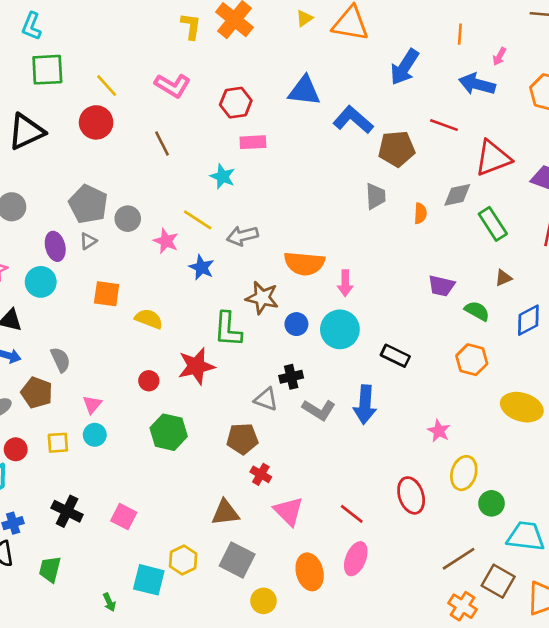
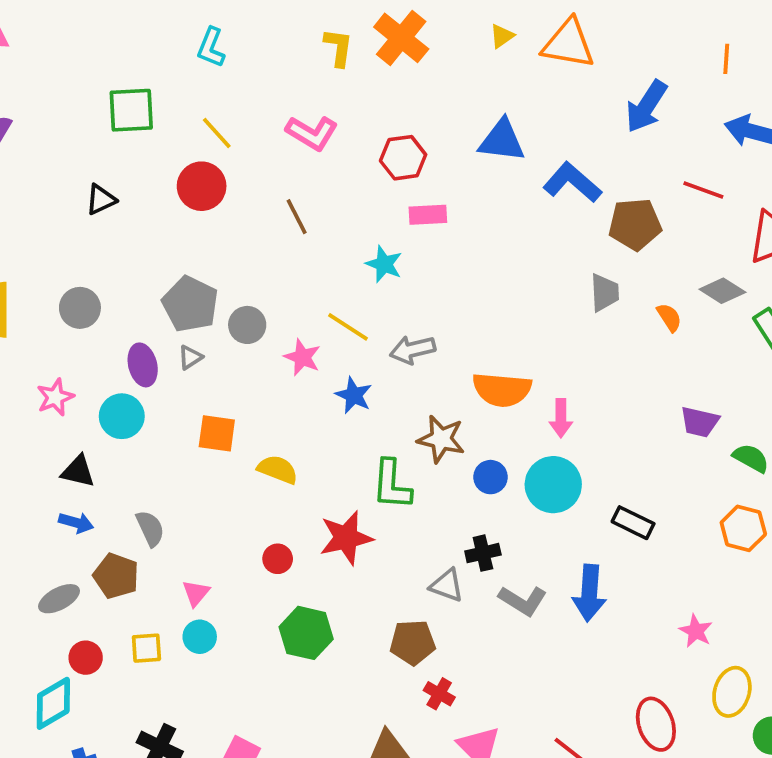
cyan L-shape: (31, 26) -> (211, 47), moved
black triangle: (26, 132) -> (101, 200), size x0.6
gray diamond: (457, 195) -> (722, 291), turned 44
orange semicircle: (420, 213) -> (669, 317), turned -36

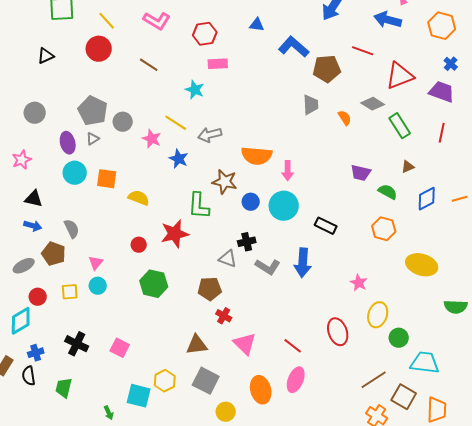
blue triangle: (502, 141) -> (257, 25), size x0.6
brown line: (297, 217) -> (149, 65), turned -30
cyan circle: (122, 416) -> (75, 173), moved

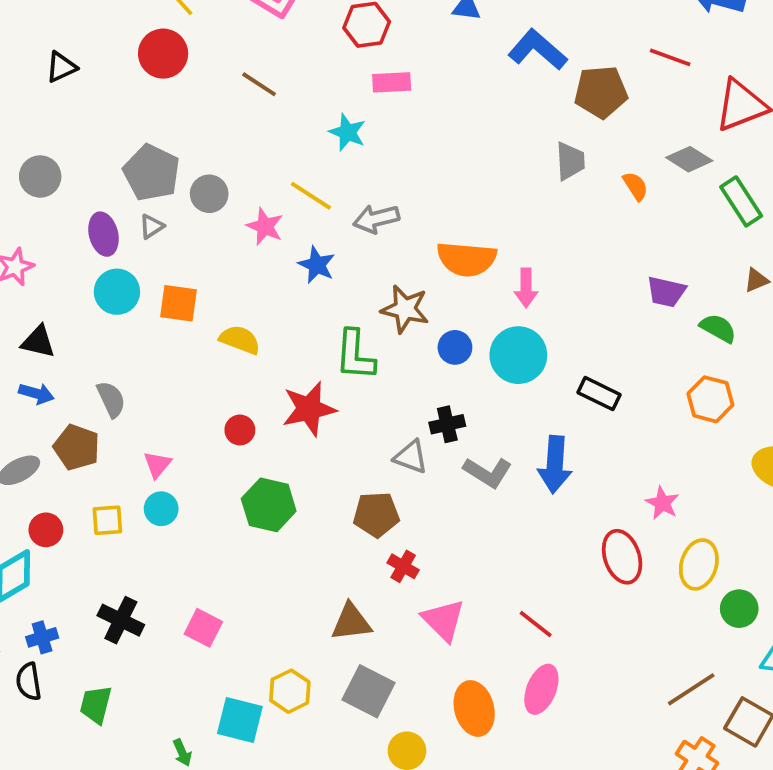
red ellipse: (338, 332) -> (622, 557), moved

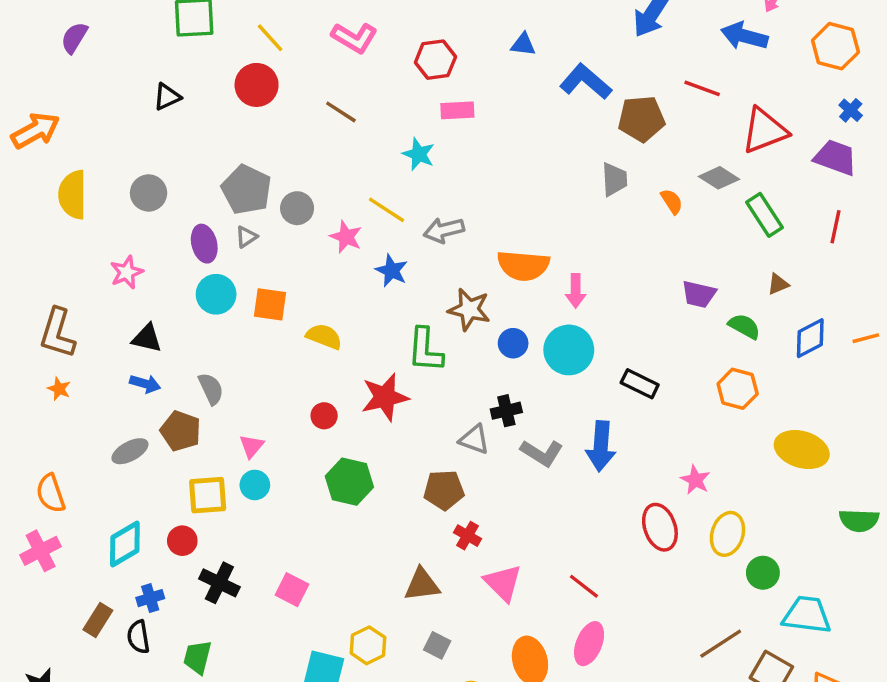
yellow square: (107, 520) -> (208, 495), size x1.4
red circle: (46, 530) -> (182, 541), moved
gray square: (369, 691) -> (437, 645), size x0.6

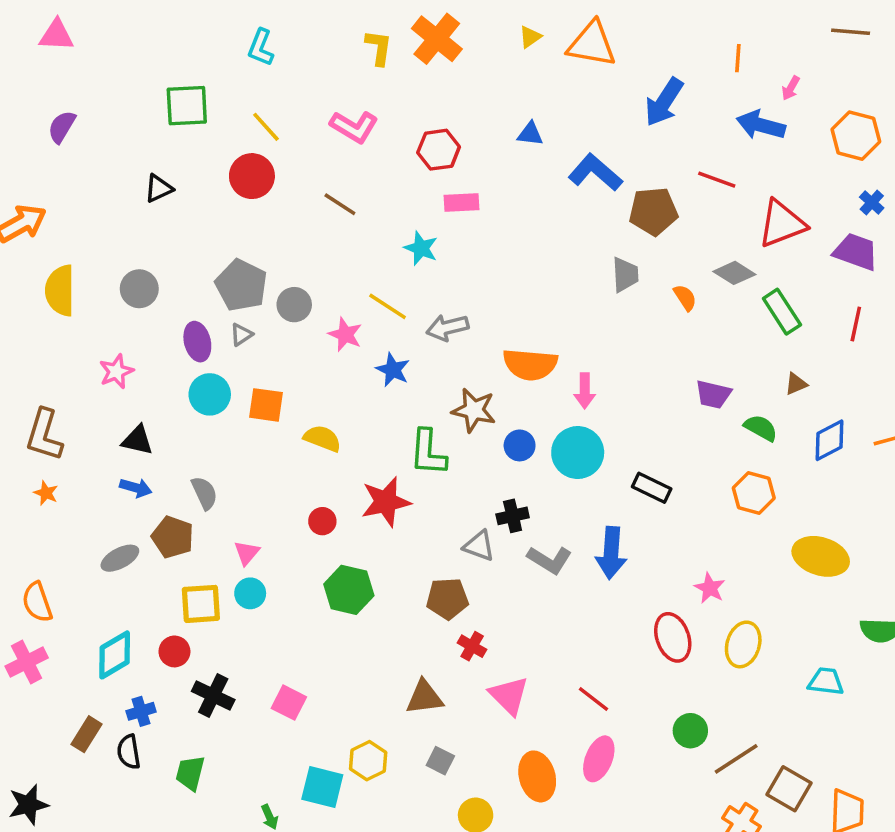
green circle: (763, 573) -> (690, 731), moved
cyan trapezoid: (807, 615) -> (826, 681), moved, size x0.7

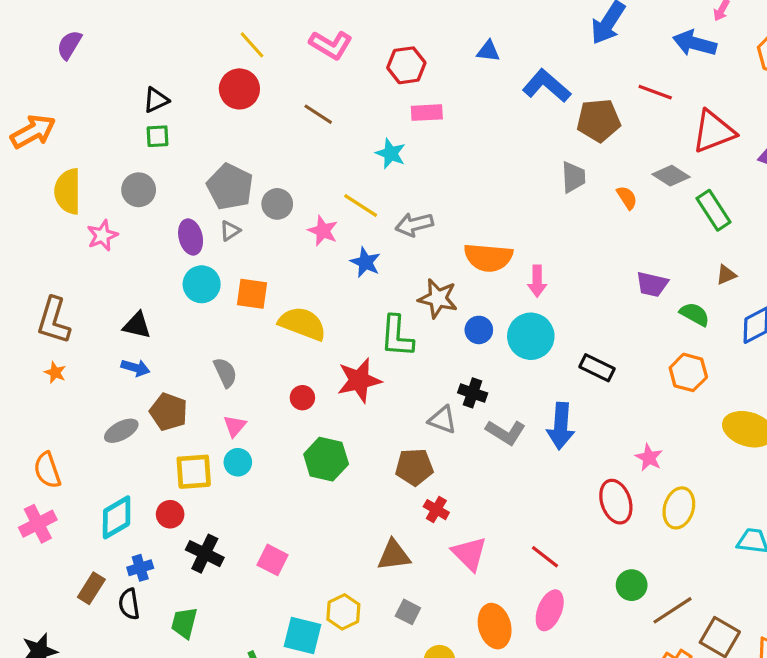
green square: (187, 106) -> (158, 136), moved, size x0.6
pink star: (116, 372) -> (102, 235), moved
yellow semicircle: (322, 438) -> (302, 324), size x1.4
gray semicircle: (204, 493) -> (225, 372), moved
black cross: (513, 516) -> (473, 393), turned 32

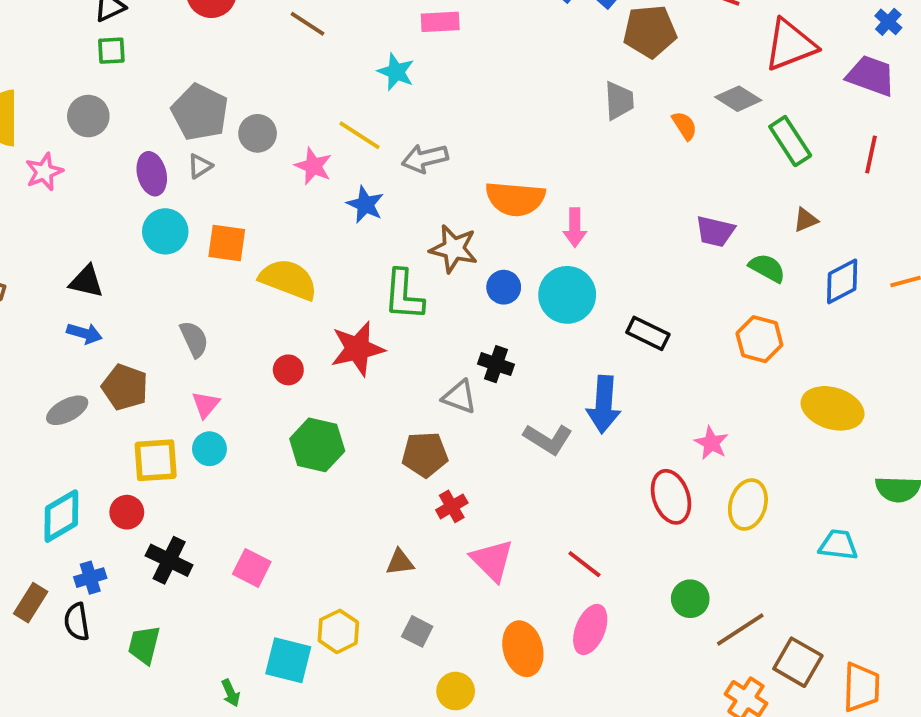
gray L-shape: (506, 432) -> (548, 439), moved
red cross: (436, 510) -> (452, 506), turned 30
brown triangle: (394, 555) -> (400, 562), size x0.7

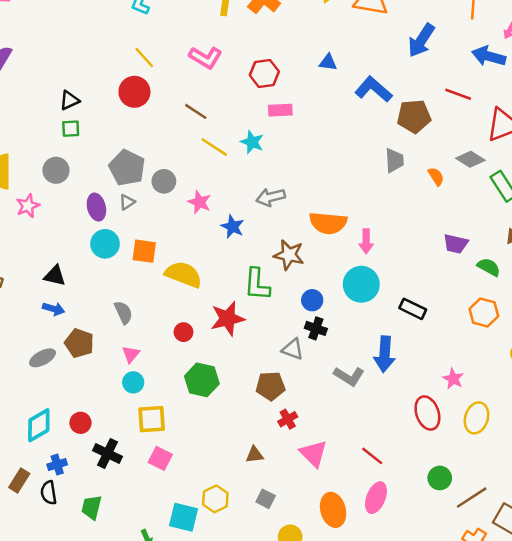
yellow line: (359, 135) -> (214, 147), moved
blue circle: (504, 287) -> (312, 300), moved
yellow square: (156, 460) -> (152, 419), moved

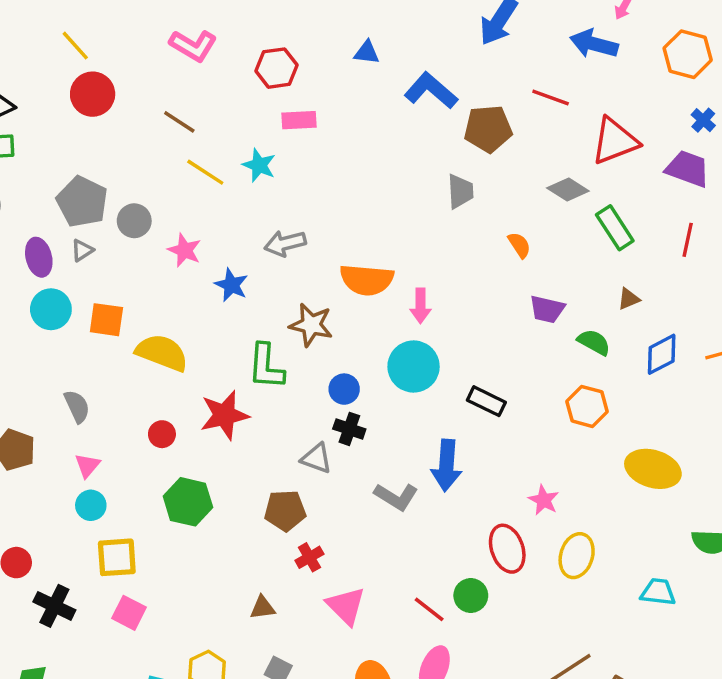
yellow line: (144, 57) -> (75, 46), moved
orange semicircle: (436, 176) -> (519, 245), moved
green circle: (440, 478) -> (471, 596), moved

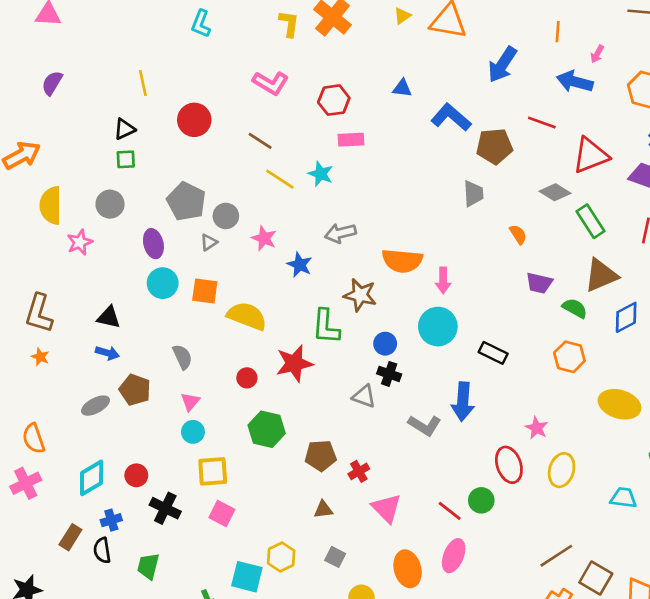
yellow line: (75, 46) -> (143, 83), moved, turned 30
gray triangle: (82, 250) -> (209, 242), moved
brown triangle: (629, 299) -> (601, 275), size x2.0
brown pentagon: (285, 510) -> (321, 456), moved

